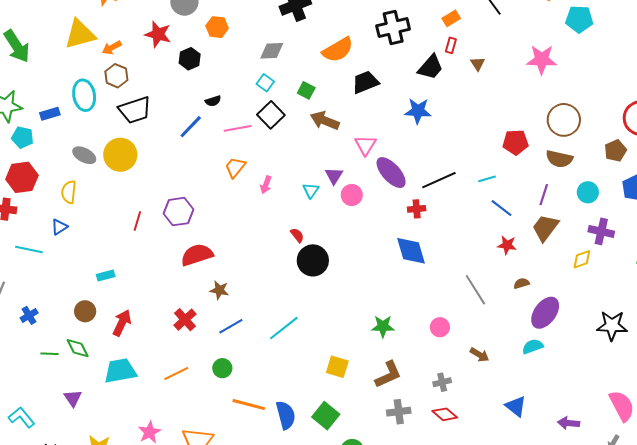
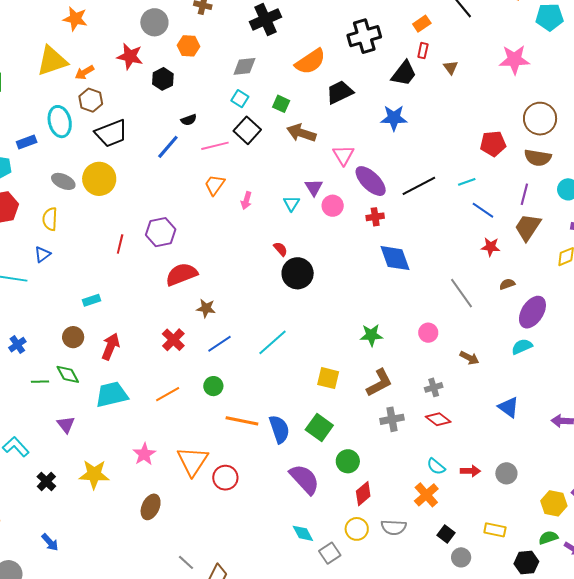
red cross: (417, 209) -> (375, 217), moved

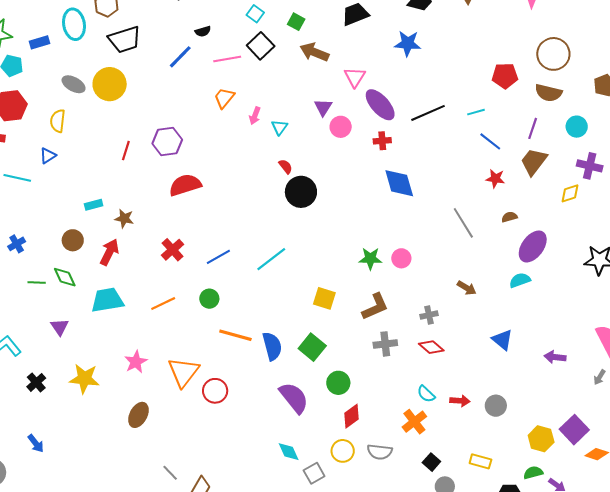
cyan triangle: (291, 203) -> (280, 127), moved
brown star: (206, 308) -> (124, 219), moved
pink circle: (428, 333) -> (401, 258), moved

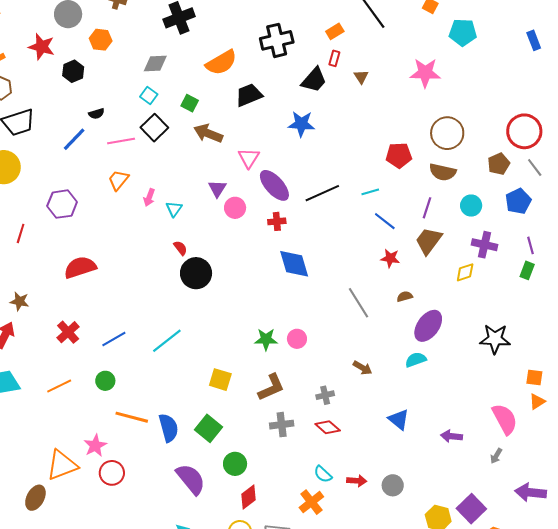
purple hexagon: (167, 142) -> (62, 204), moved
pink star: (136, 362) -> (95, 446), moved
orange triangle: (184, 372) -> (62, 465), moved, turned 32

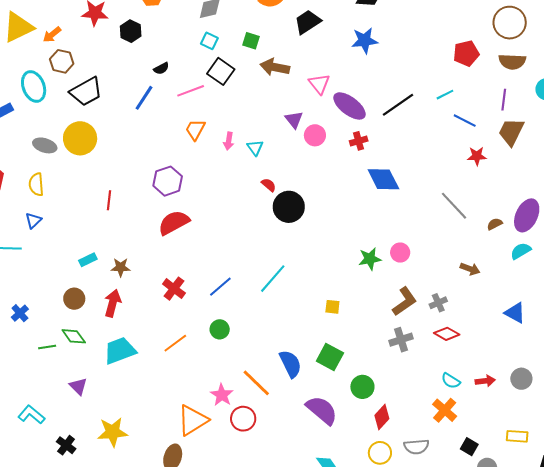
purple hexagon: (62, 204) -> (168, 181), moved
brown semicircle: (405, 296) -> (495, 224), moved
yellow square: (220, 380) -> (332, 307), size x0.7
brown L-shape: (271, 387) -> (405, 301), moved
orange line: (132, 417) -> (256, 383), moved, turned 40

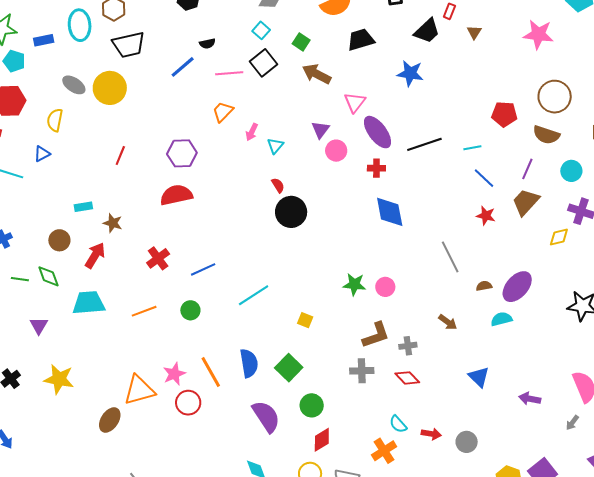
cyan line: (273, 279) -> (254, 295), moved

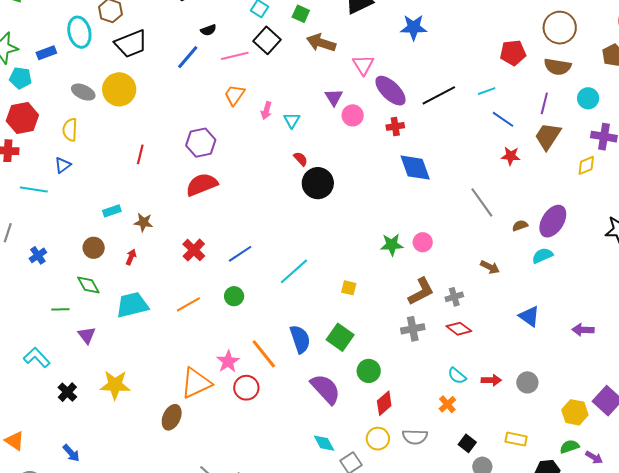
red arrow: (95, 255) -> (131, 257), size x0.6
green line: (20, 279) -> (60, 309), moved
orange cross: (384, 451) -> (447, 404), size x0.7

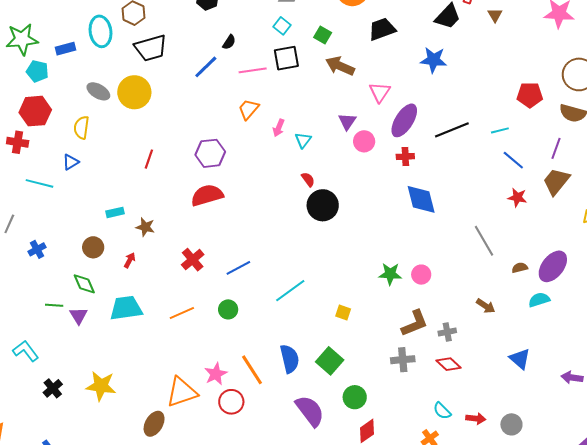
black semicircle: (208, 30) -> (229, 42), turned -42
black square: (267, 40) -> (286, 58), turned 32
purple ellipse: (391, 91) -> (404, 120), turned 72
purple triangle: (87, 335) -> (79, 316), moved

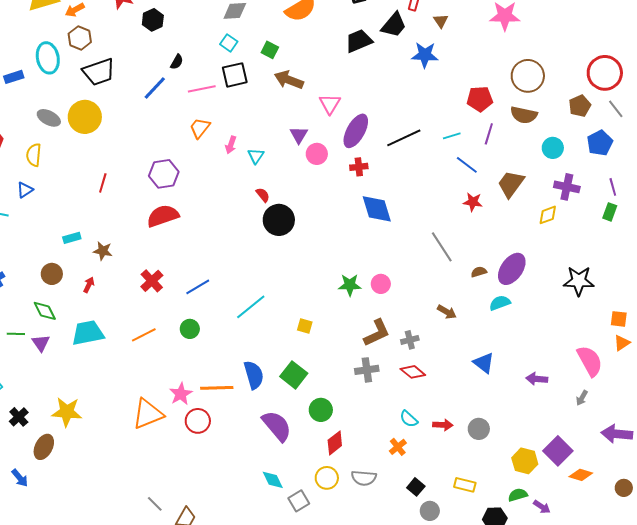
black trapezoid: (382, 29) -> (359, 41), moved
blue star: (433, 60) -> (425, 55), moved
purple line: (556, 148) -> (489, 134), moved
orange line: (252, 370) -> (217, 388), turned -56
brown ellipse: (154, 424) -> (44, 447), moved

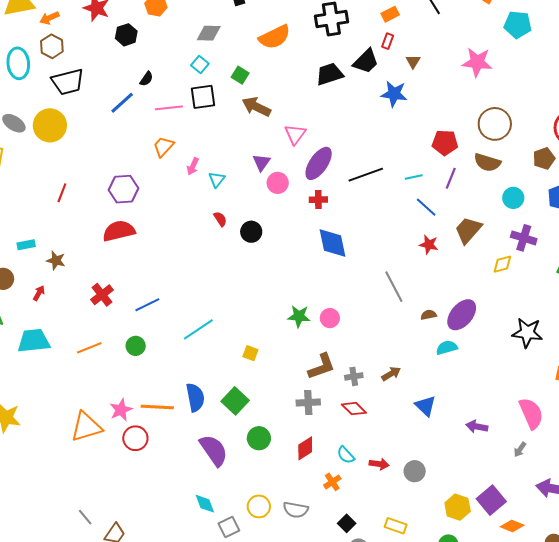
black circle: (279, 220) -> (251, 232), moved, size x0.7
brown arrow: (447, 312) -> (391, 374), moved, turned -66
red diamond: (335, 443) -> (305, 448), moved

